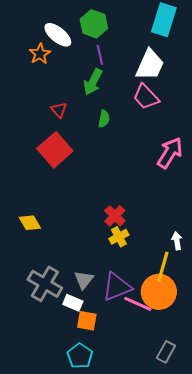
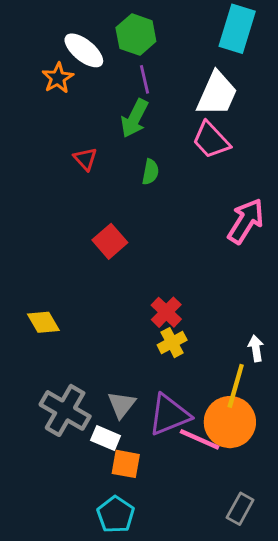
red square: (55, 150) -> (110, 241), moved, size x0.7

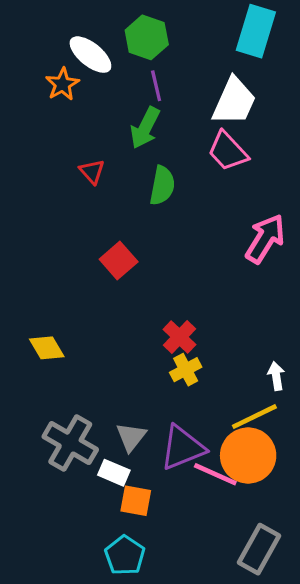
green semicircle: (150, 172) -> (162, 186), size x1.4
yellow line: (236, 386) -> (254, 417), turned 48
gray rectangle: (240, 509) -> (259, 549), size x1.4

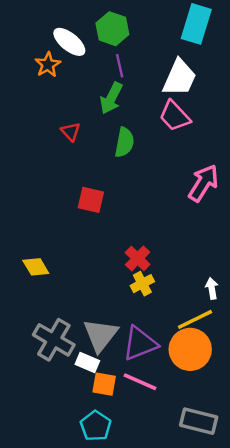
red square: (119, 260) -> (91, 200), turned -36
gray triangle: (131, 437) -> (100, 335), size x1.5
pink line: (215, 474) -> (140, 382), moved
gray rectangle: (259, 549) -> (199, 421), turned 75

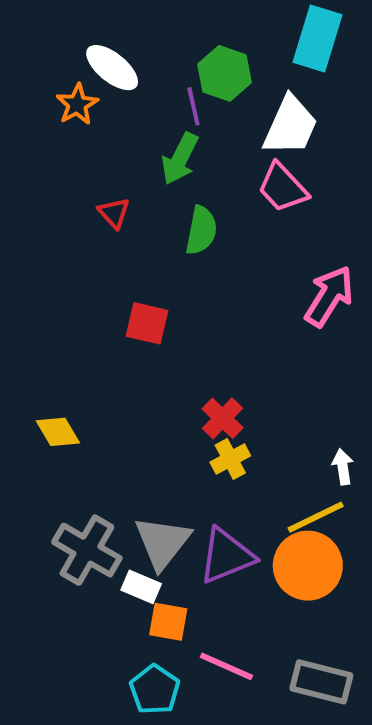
green hexagon: (112, 29) -> (224, 73), moved
pink line: (140, 382) -> (226, 666), moved

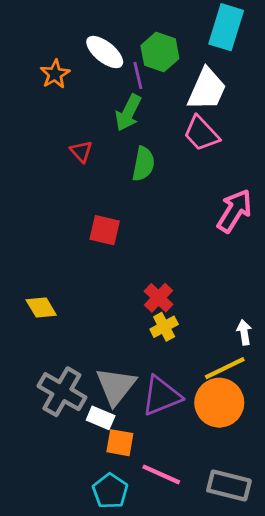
white ellipse: (112, 68) -> (105, 52), moved

